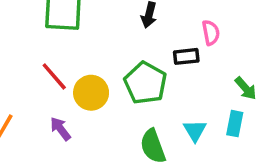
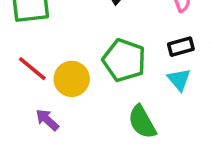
black rectangle: (186, 56) -> (181, 47), moved
cyan triangle: (195, 130) -> (179, 80), moved

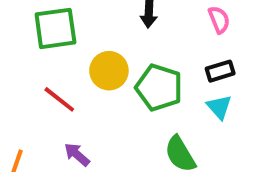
yellow circle: (72, 79) -> (109, 71), moved

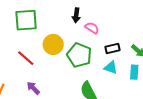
pink semicircle: (219, 20) -> (92, 28), moved, turned -40
cyan triangle: (219, 107) -> (111, 68), turned -32

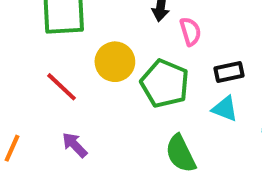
pink semicircle: (92, 28) -> (190, 31), turned 40

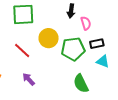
black rectangle: (229, 72) -> (97, 44), moved
green pentagon: (165, 83) -> (73, 49), turned -30

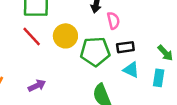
red line: (22, 51) -> (32, 37), moved
purple arrow: (29, 79) -> (37, 86), turned 104

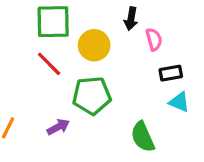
yellow circle: (65, 36) -> (94, 45), moved
green pentagon: (95, 52) -> (92, 96), moved

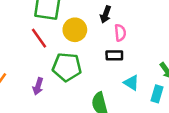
black rectangle: (171, 73) -> (114, 55), moved
purple arrow: (58, 127) -> (38, 86), turned 126

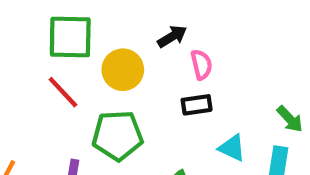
black arrow: (106, 14) -> (172, 36), turned -133

